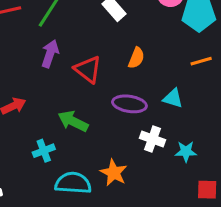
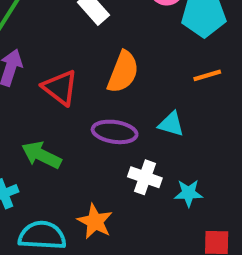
orange semicircle: (136, 58) -> (123, 72), size x1.5

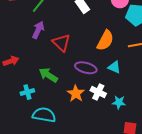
orange semicircle: (123, 72) -> (105, 40), moved
orange star: (95, 222) -> (76, 94), moved

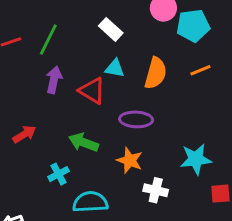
cyan triangle: (114, 67) -> (115, 68), moved
white cross: (98, 92) -> (156, 190), moved
cyan star: (119, 102) -> (196, 159), size x1.5

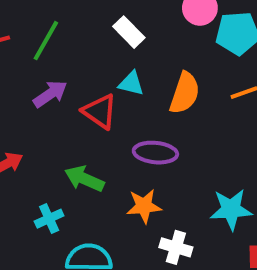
purple arrow: (54, 80) -> (50, 94), turned 40
orange star: (130, 160) -> (144, 206), turned -30

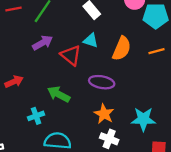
orange star: (144, 206) -> (104, 114), moved, turned 30

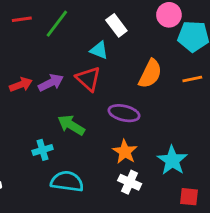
cyan triangle: (91, 40) -> (99, 50), moved
purple arrow: (43, 43) -> (51, 83), moved
red arrow: (14, 82) -> (21, 85), moved
cyan star: (143, 119) -> (172, 160), turned 30

